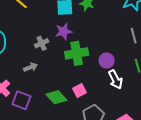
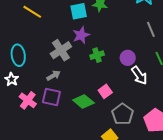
gray cross: (42, 43) -> (61, 50), size x1.5
green cross: (77, 53) -> (97, 55), size x0.6
purple square: (21, 100) -> (51, 97), moved

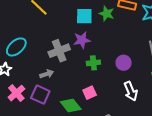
cyan ellipse: (18, 55) -> (16, 47), turned 45
purple circle: (128, 58) -> (124, 63), moved
pink square: (105, 91) -> (90, 93), moved

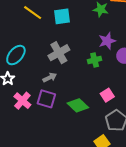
cyan square: (84, 16) -> (62, 16), moved
purple star: (82, 40) -> (107, 41), moved
pink square: (90, 93) -> (107, 95), moved

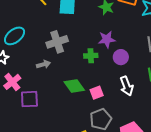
purple square: (46, 99) -> (29, 99), moved, turned -30
green diamond: (78, 105) -> (74, 86), moved

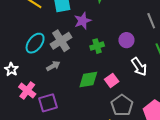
cyan ellipse: (15, 36) -> (35, 43), moved
purple star: (107, 39) -> (83, 21), moved
green diamond: (74, 86) -> (88, 79), turned -50

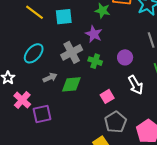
purple star: (83, 21) -> (94, 34), moved, turned -30
gray cross: (61, 41) -> (72, 52), moved
green cross: (97, 46) -> (95, 61), turned 32
green diamond: (88, 79) -> (71, 84), moved

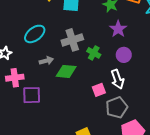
purple star: (94, 34) -> (118, 29), moved
white arrow: (136, 85) -> (117, 79), moved
pink cross: (22, 100) -> (15, 78), turned 30
gray pentagon: (116, 122) -> (117, 107), moved

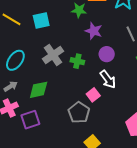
gray arrow: (46, 61) -> (11, 86), moved
green diamond: (66, 71) -> (39, 90), moved
gray pentagon: (117, 107) -> (79, 113), moved

